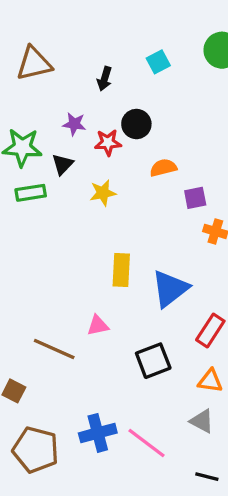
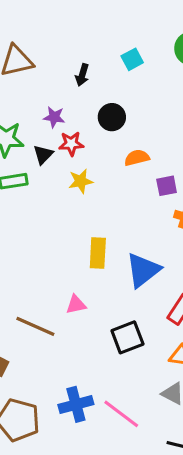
red star: (108, 142) -> (71, 144), moved

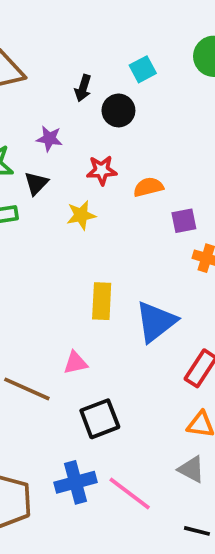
black circle: (112, 117) -> (118, 110), moved
red star: (71, 144) -> (102, 170), moved
black square: (127, 337) -> (100, 419), moved

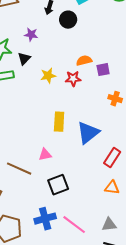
red star: (102, 170) -> (73, 79), moved
purple square: (184, 221) -> (103, 70), moved
gray triangle: (191, 469) -> (109, 225), moved, turned -35

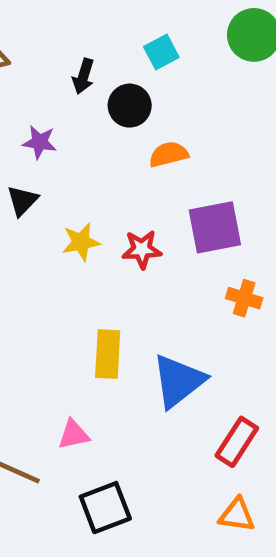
orange semicircle: (84, 61) -> (169, 154), moved
purple square: (103, 70) -> (215, 227), size x1.6

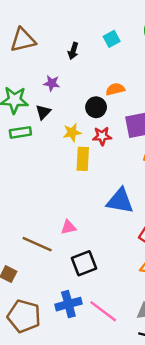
black circle: (130, 106) -> (96, 107), moved
yellow rectangle: (108, 354) -> (83, 159), moved
blue triangle: (178, 381) -> (120, 201), turned 48

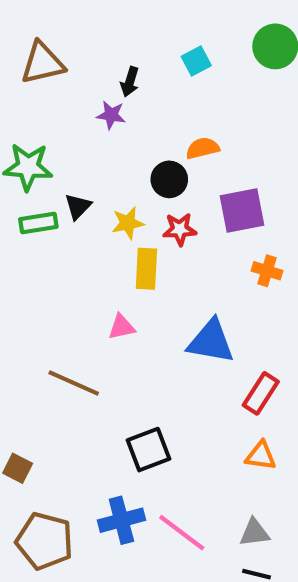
purple star: (52, 83) -> (111, 115), moved
black triangle: (43, 112) -> (78, 206), moved
pink triangle: (68, 227) -> (121, 327), moved
brown line: (37, 244) -> (74, 383), moved

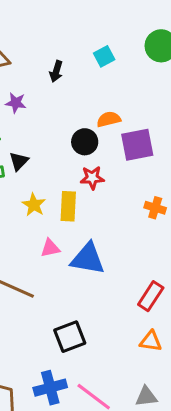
purple star: (111, 115) -> (16, 103), moved
purple square: (242, 211) -> (137, 145), moved
yellow star: (128, 223) -> (34, 205), moved, turned -30
blue triangle: (211, 341) -> (88, 259), moved

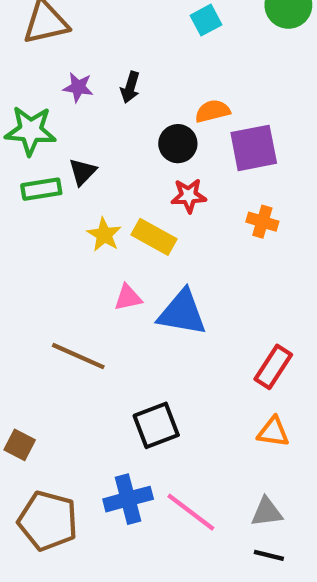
black arrow: (56, 71) -> (130, 87), moved
yellow rectangle: (68, 206) -> (154, 237), turned -64
orange cross: (155, 208) -> (262, 222), moved

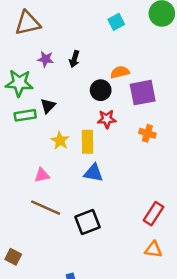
yellow rectangle: (154, 237) -> (87, 142), turned 60
pink triangle: (128, 298) -> (42, 175), moved
blue triangle: (182, 313) -> (93, 173), moved, size x0.7
black square: (156, 425) -> (87, 222), moved

